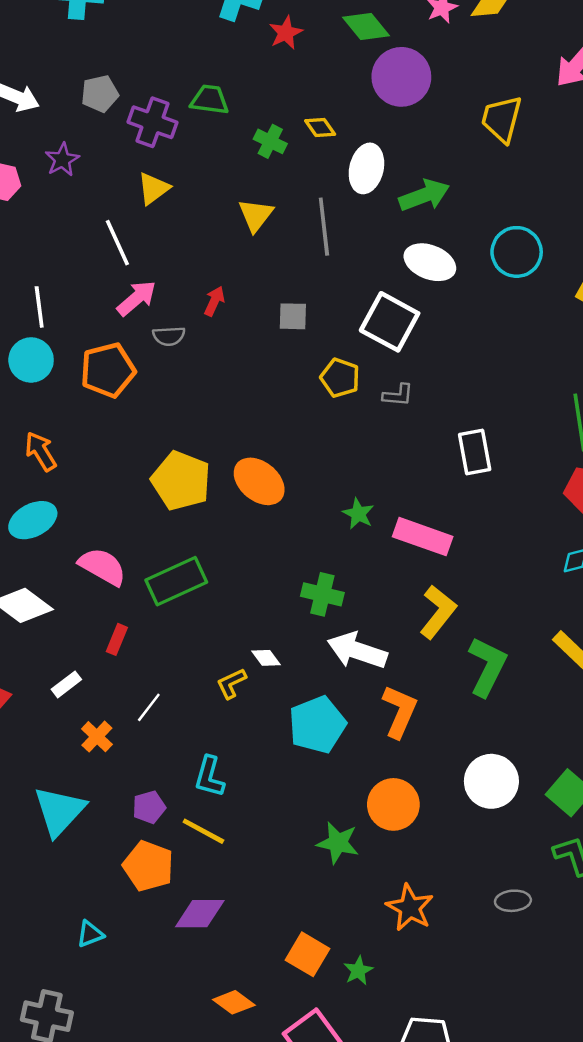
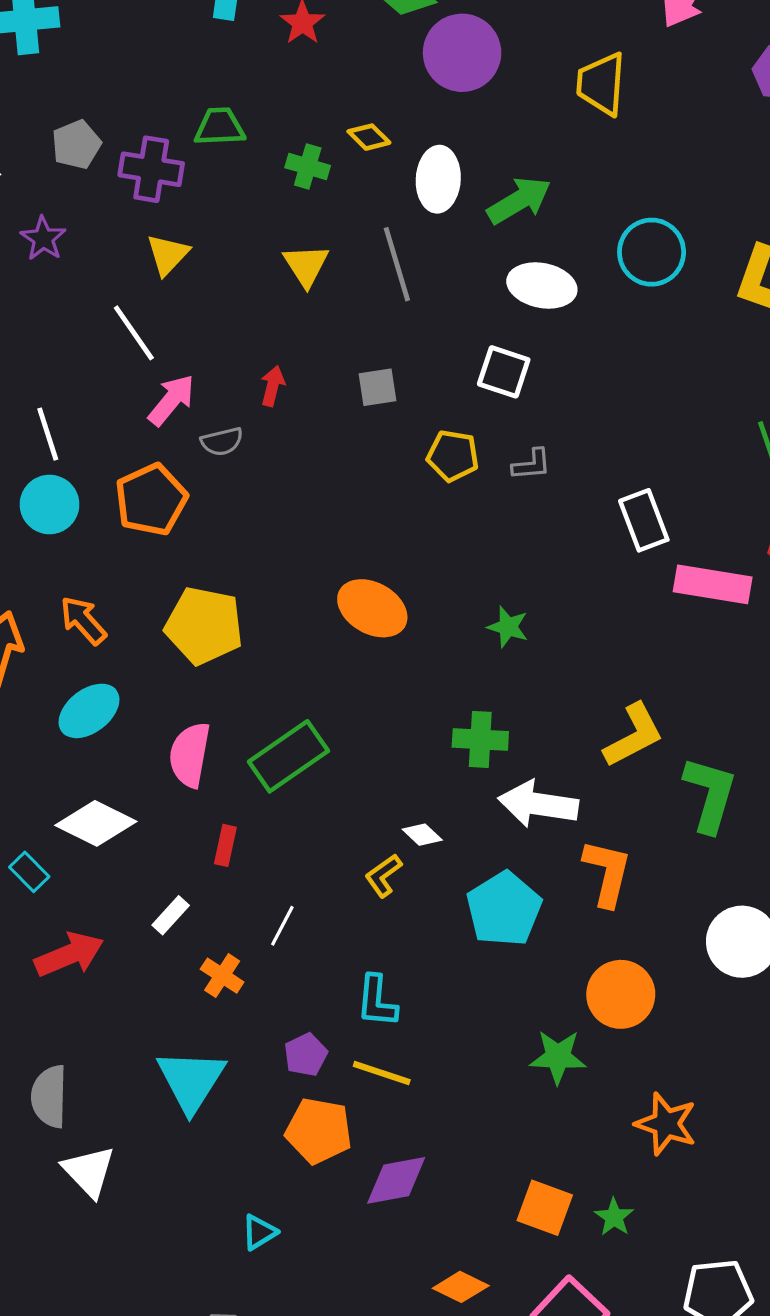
white square: (390, 322) -> (504, 372), size x0.7
yellow pentagon: (181, 481) -> (204, 626), moved
pink rectangle: (423, 537) -> (713, 584), moved
pink semicircle: (102, 567) -> (190, 755), turned -99
yellow L-shape: (438, 612) -> (634, 735), turned 34

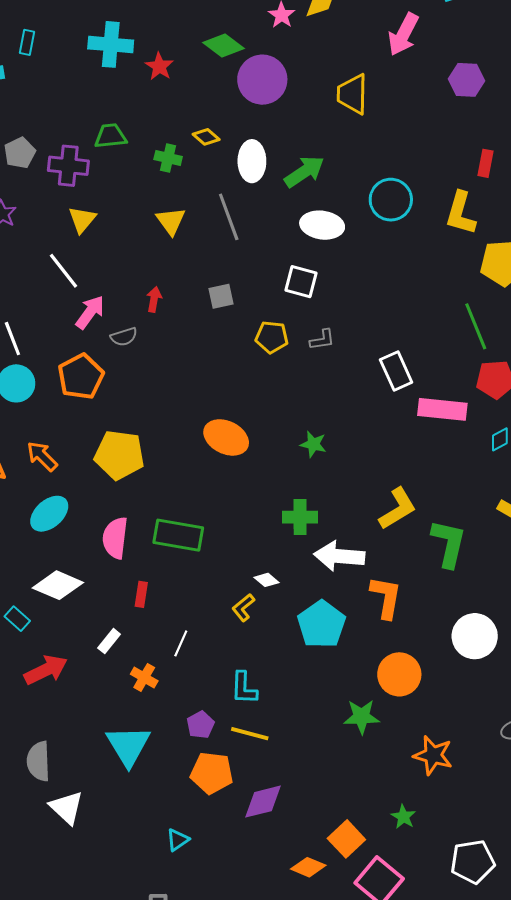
green rectangle: (288, 756) -> (178, 535), turned 48
orange square: (545, 1208) -> (346, 839), moved, turned 30

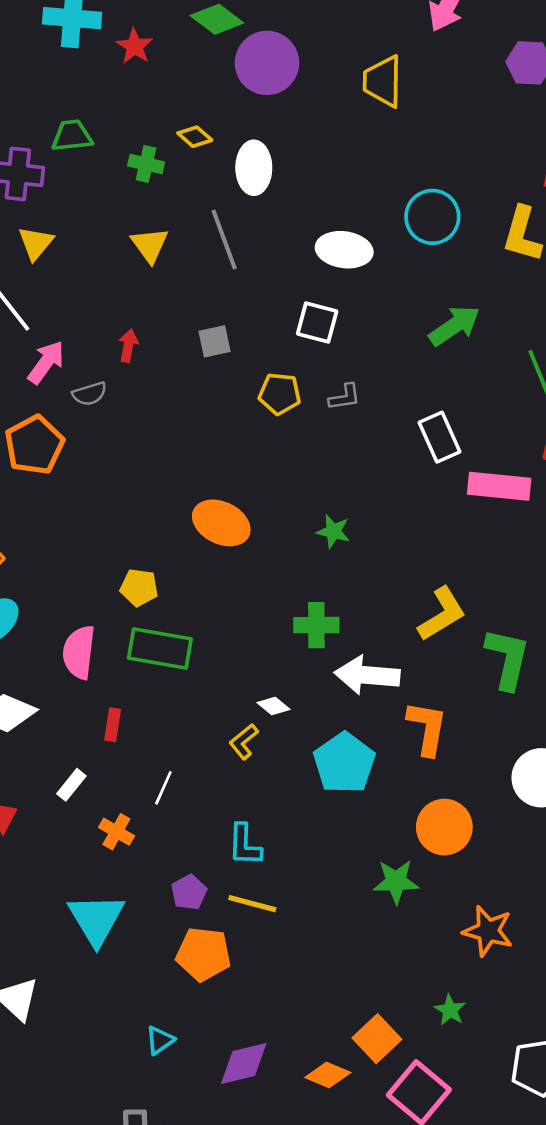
green arrow: (304, 172) -> (455, 326), moved
yellow pentagon: (119, 455) -> (139, 587), moved, size x0.6
purple diamond: (263, 802) -> (244, 1063), moved

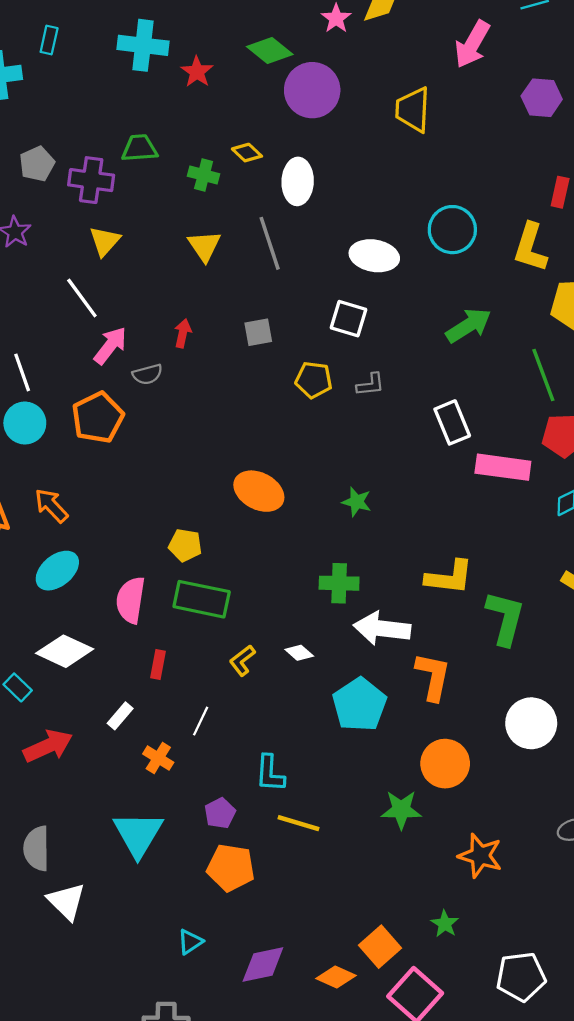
yellow L-shape: (442, 614) -> (449, 577), turned 36
yellow L-shape: (244, 742) -> (242, 660), moved
yellow line: (252, 904) -> (299, 823), moved

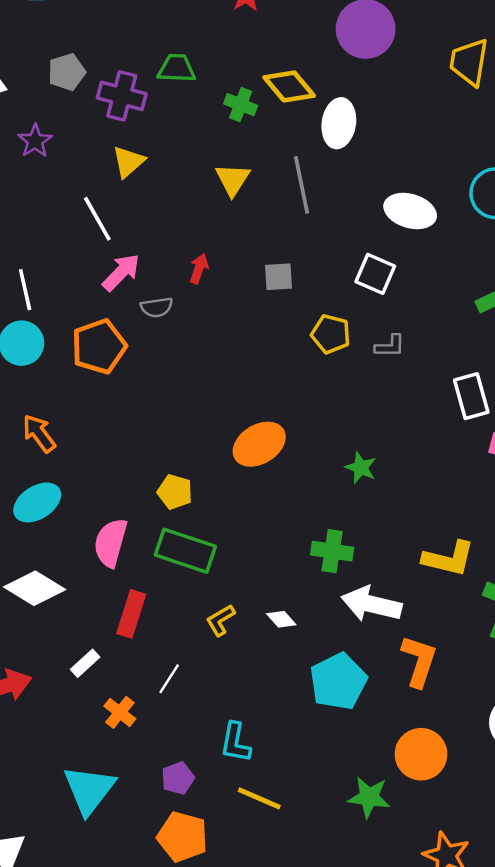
yellow diamond: (247, 153) -> (289, 86), size x1.6
orange ellipse: (259, 491) -> (259, 444), turned -66
red rectangle: (158, 664) -> (131, 614), size x1.5

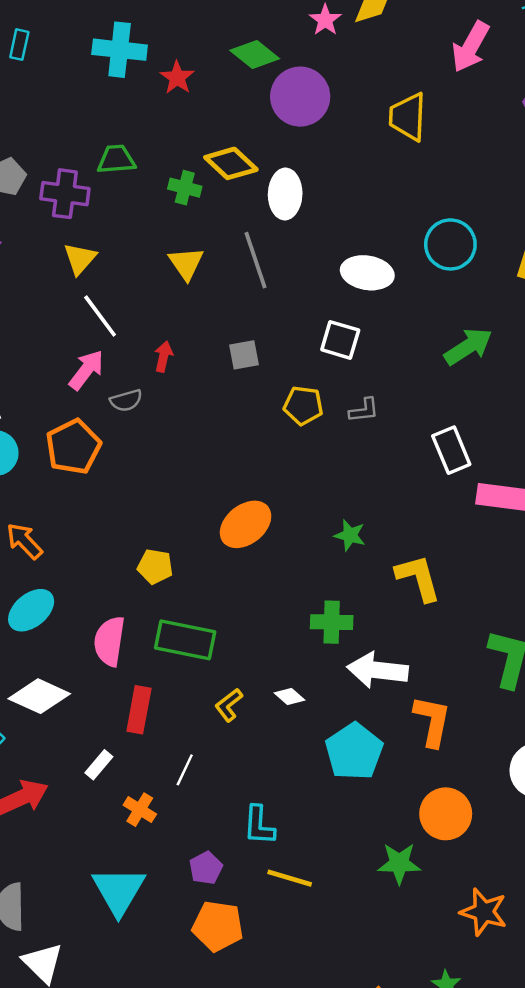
white line: (97, 219) -> (100, 316), moved
yellow pentagon: (175, 492) -> (155, 567), moved
yellow L-shape: (449, 559) -> (418, 578), moved, turned -112

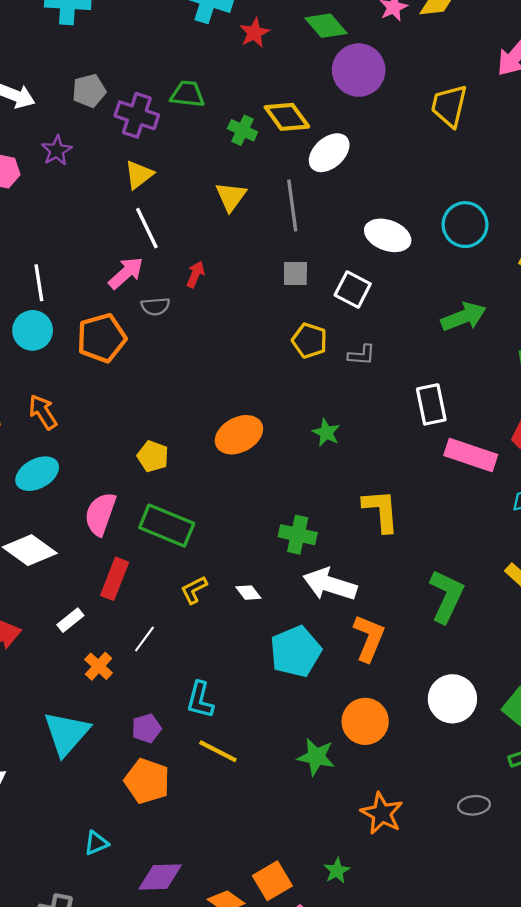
white ellipse: (285, 194) -> (329, 153), turned 36
gray square: (244, 355) -> (295, 274), moved
green star: (350, 535) -> (326, 433), moved

